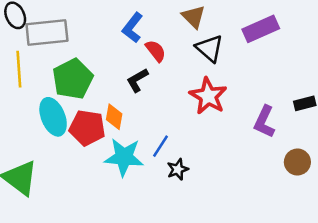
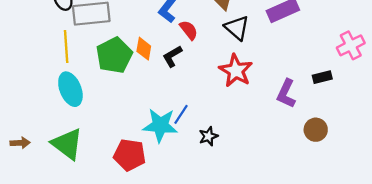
cyan ellipse: (53, 117) -> (70, 89), moved
orange diamond: (114, 117) -> (144, 49), moved
red pentagon: (87, 128) -> (130, 155), moved
blue line: (161, 146) -> (181, 114), moved

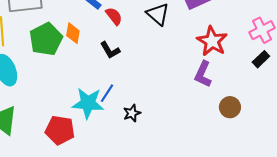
black L-shape: (172, 56) -> (110, 50), moved, turned -90
red star: (236, 71) -> (212, 41), moved
black rectangle: (322, 77) -> (261, 59), moved, turned -30

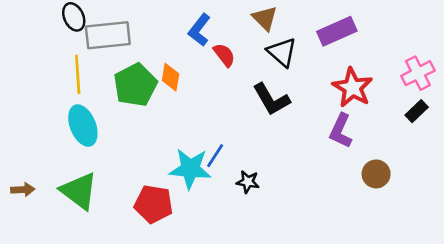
black L-shape: (110, 50) -> (271, 99), moved, size x1.4
black star: (132, 113) -> (248, 182), turned 30

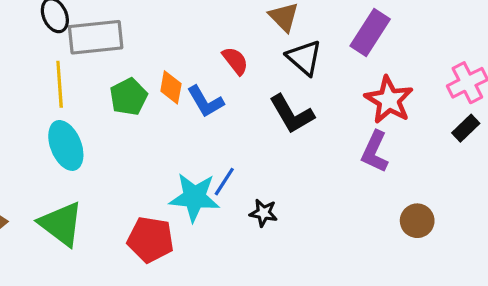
blue L-shape: (199, 30) -> (205, 102), moved, turned -68
purple rectangle: (337, 31) -> (370, 33), turned -33
green pentagon: (135, 85) -> (129, 97), size x0.7
brown circle: (376, 174) -> (417, 221), moved

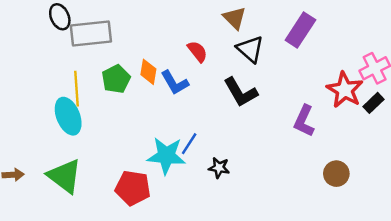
yellow line: (60, 84) -> (77, 89), moved
red star: (389, 100) -> (345, 90), moved

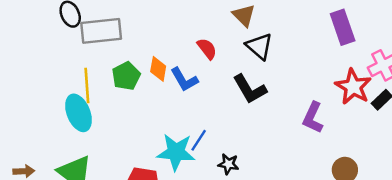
purple rectangle: (300, 30) -> (343, 27), moved, turned -52

